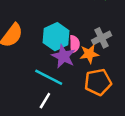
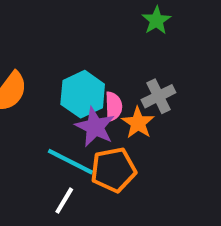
orange star: (89, 54) -> (138, 123), turned -30
orange pentagon: (98, 82) -> (113, 170), moved

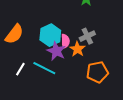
orange pentagon: (113, 170) -> (97, 72), moved
white line: (64, 201) -> (20, 69), moved

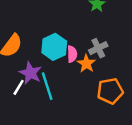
purple star: (56, 51) -> (30, 73), moved
cyan line: (44, 68) -> (47, 86), turned 45

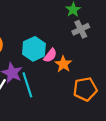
gray cross: (98, 48) -> (81, 29), moved
pink semicircle: (72, 54) -> (50, 55), turned 40

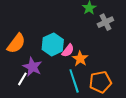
gray cross: (81, 29) -> (105, 22), moved
cyan line: (27, 85) -> (74, 81), moved

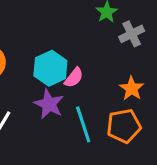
orange star: (80, 59) -> (132, 88), moved
purple star: (32, 67) -> (49, 104), moved

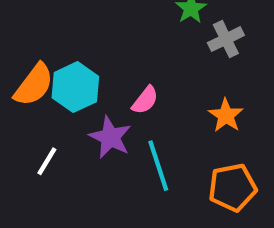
cyan hexagon: (50, 68) -> (75, 87), moved
orange pentagon: (124, 126) -> (232, 187), moved

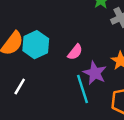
purple star: (110, 137) -> (95, 73), moved

